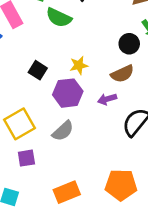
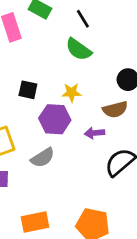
green semicircle: (59, 18) -> (79, 49), moved
black square: (38, 70) -> (28, 90), turned -30

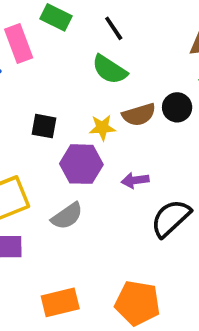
brown semicircle: (115, 109) -> (139, 115), moved

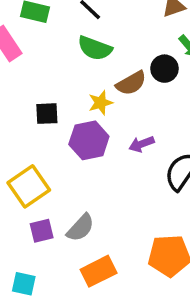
gray semicircle: (67, 216) -> (80, 228), moved

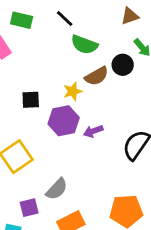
green semicircle: (95, 48) -> (84, 45), moved
purple arrow: (141, 144) -> (93, 131), moved
purple square: (42, 231) -> (29, 208), moved

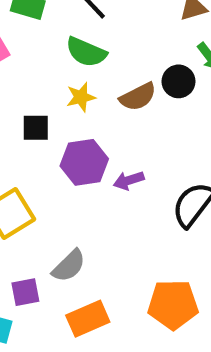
green semicircle: (84, 45) -> (86, 52), moved
yellow star: (73, 91) -> (81, 97), moved

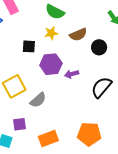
black circle: (179, 81) -> (99, 47), moved
gray semicircle: (69, 266) -> (38, 100), moved

